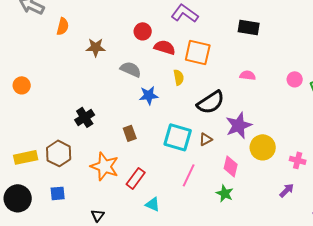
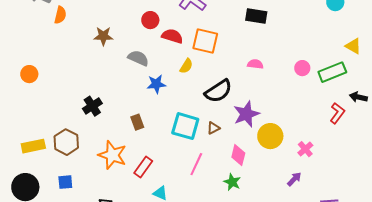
orange semicircle: (63, 26) -> (60, 15), moved
yellow semicircle: (179, 77) -> (186, 66), turned 42
pink cross: (298, 160) -> (305, 149), turned 35

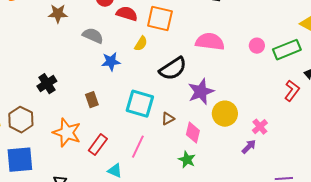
pink semicircle: (255, 64) -> (210, 42), size x1.8
brown triangle: (213, 128) -> (168, 119), moved
pink line: (196, 164) -> (138, 147), moved
purple arrow: (294, 179) -> (249, 147), moved
blue square: (65, 182) -> (20, 160), size x1.8

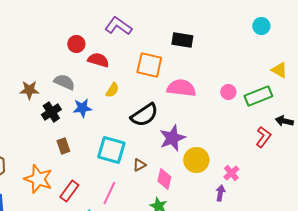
brown star: (58, 14) -> (29, 90), moved
orange square: (160, 19) -> (149, 65), moved
black cross: (47, 84) -> (51, 112), moved
purple arrow: (249, 147) -> (220, 193), turned -35

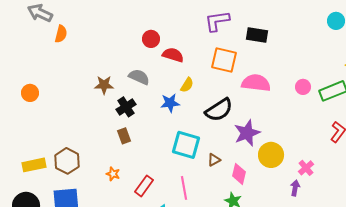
purple L-shape: (118, 26) -> (217, 21), moved, turned -44
blue star: (82, 108) -> (170, 103), moved
brown rectangle: (63, 146) -> (124, 136), moved
orange star: (38, 179) -> (113, 174), size x0.5
pink line: (109, 193) -> (184, 188), turned -35

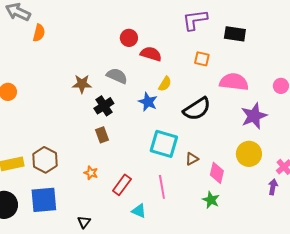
orange square: (224, 60) -> (202, 59), size x0.6
blue star: (170, 103) -> (148, 102), turned 30
purple star: (247, 133) -> (254, 116), moved

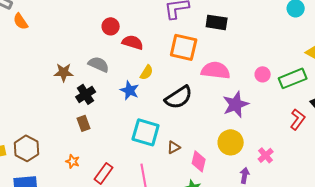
orange semicircle: (39, 33) -> (21, 21), turned 132
orange square: (202, 59) -> (184, 47), size x1.8
purple arrow: (273, 187) -> (245, 175), moved

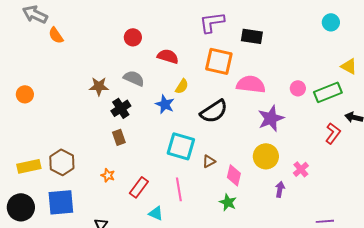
red circle: (111, 26) -> (133, 37), moved

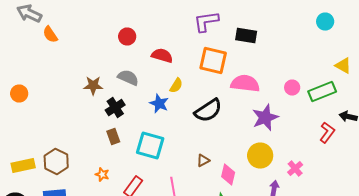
cyan square: (181, 146) -> (150, 146), moved

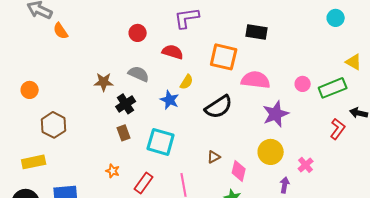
purple L-shape: (206, 22) -> (187, 18), moved
brown hexagon: (56, 162) -> (54, 125), moved

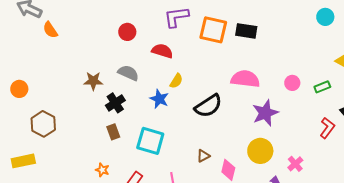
orange square: (224, 57) -> (213, 30), moved
green rectangle: (333, 88) -> (322, 87), size x0.6

